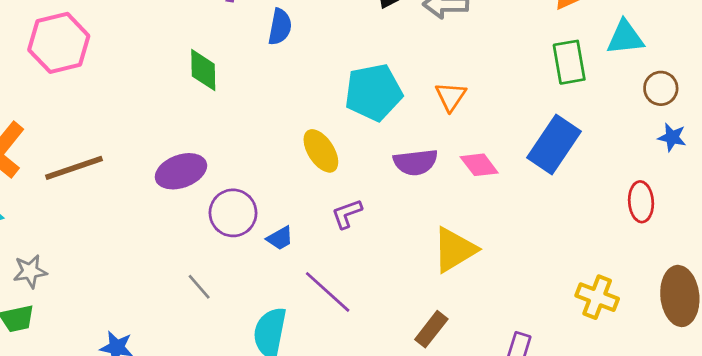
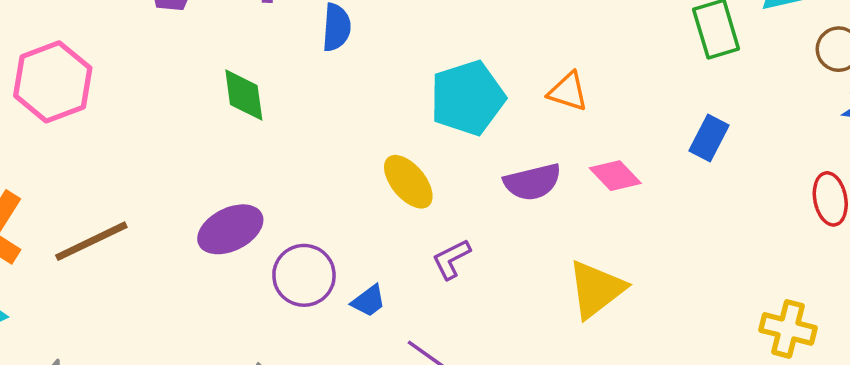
orange triangle: (451, 97) -> (568, 92), turned -40
blue rectangle: (554, 145) -> (709, 138), size x0.6

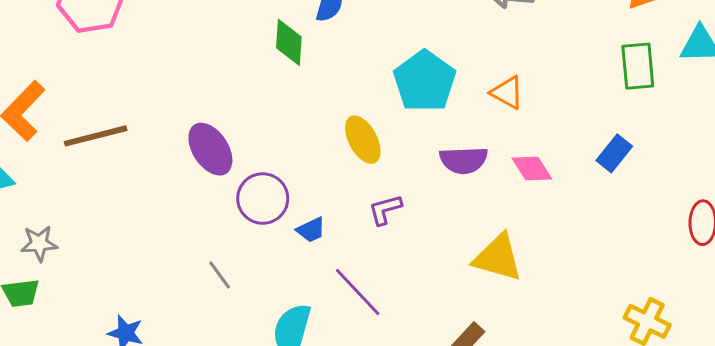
green diamond: (244, 95) -> (289, 42), moved
cyan pentagon: (467, 98) -> (425, 81), turned -30
purple ellipse: (230, 229) -> (210, 149), turned 72
yellow triangle: (596, 289) -> (498, 258), turned 42

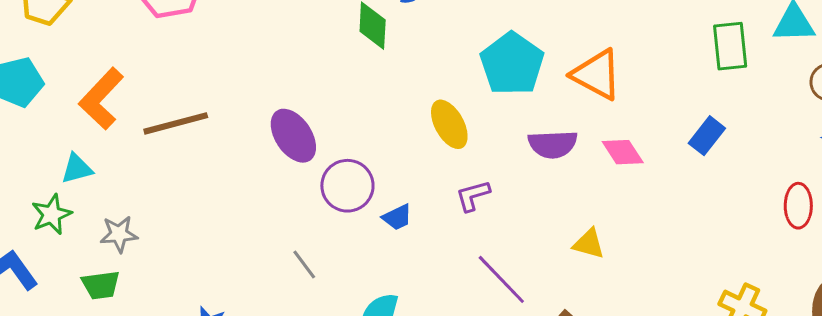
orange triangle: (507, 93) -> (597, 75), size x1.5
yellow triangle: (498, 258) -> (589, 244), size x0.6
purple line: (358, 292) -> (501, 279), moved

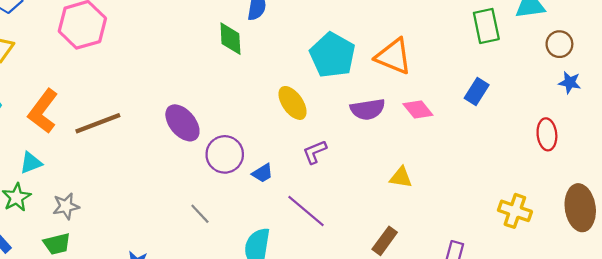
purple line: (501, 279) -> (306, 211), moved

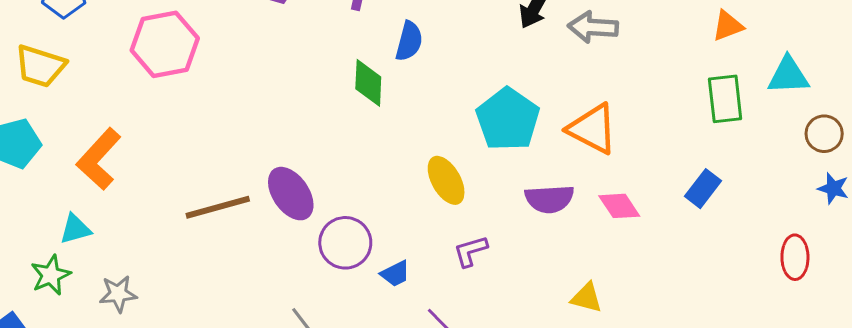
brown line: (98, 123) -> (218, 207), moved

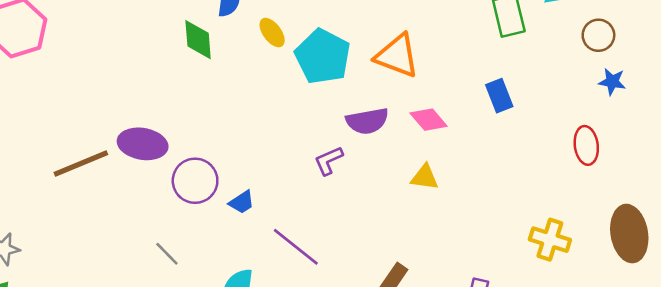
yellow ellipse: (446, 180) -> (272, 33), moved, size x0.7
blue rectangle: (703, 189) -> (499, 96), turned -52
purple ellipse: (291, 194) -> (143, 144), turned -39
purple L-shape: (470, 251) -> (329, 161), moved
yellow triangle: (587, 298) -> (425, 177), moved

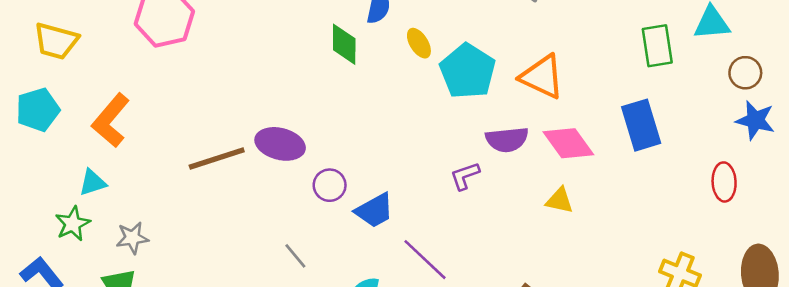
blue star: (612, 82) -> (755, 120), size x1.4
blue rectangle: (499, 96) -> (641, 125), size x1.5
pink diamond: (429, 120) -> (568, 143), size x1.4
purple circle: (195, 181) -> (330, 185), size x0.7
blue trapezoid: (242, 202) -> (374, 210), size x1.5

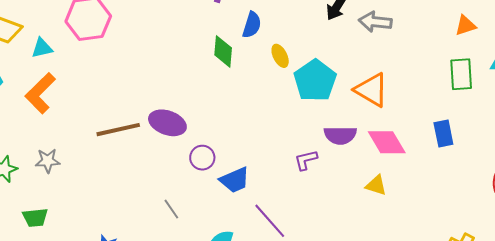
blue rectangle: (641, 125) -> (443, 133), size x0.7
cyan triangle: (93, 183) -> (42, 48), moved
gray star: (132, 238) -> (48, 161), moved

